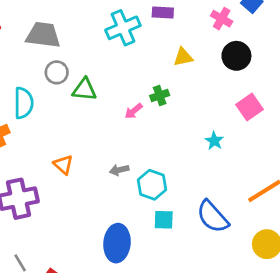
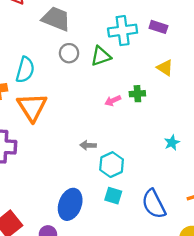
yellow triangle: (183, 57) -> (165, 68), turned 30
gray circle: (57, 72) -> (69, 53), moved
green triangle: (84, 90) -> (101, 56), moved, turned -40
orange triangle: (63, 165) -> (32, 107), moved, size x1.8

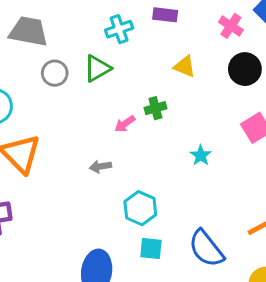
cyan cross: (123, 31) -> (119, 29), size x0.7
cyan star: (172, 143) -> (201, 155), moved
gray arrow: (88, 145) -> (100, 166), moved

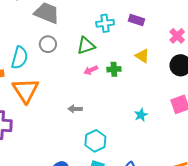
gray circle: (55, 73) -> (48, 44), moved
green cross: (155, 108) -> (114, 69), moved
pink arrow: (125, 124) -> (91, 70), moved

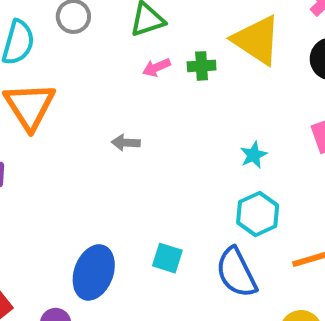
yellow triangle: (142, 56) -> (257, 40), size x1.8
cyan hexagon: (95, 141) -> (258, 214), moved

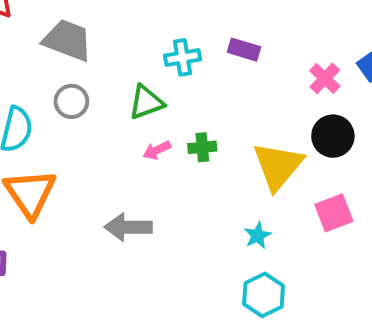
yellow triangle: (257, 40) -> (278, 166), moved, turned 38
gray arrow: (126, 143) -> (128, 227), size x1.6

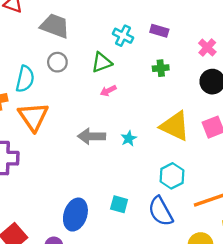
cyan cross: (183, 57) -> (123, 36), turned 36
green cross: (202, 147) -> (161, 68), moved
yellow triangle: (278, 166) -> (175, 126), moved, turned -44
cyan star: (258, 235) -> (129, 138), moved

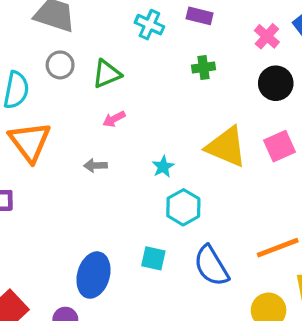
green triangle: (102, 62) -> (107, 74), moved
pink arrow: (108, 91) -> (114, 119), moved
gray arrow: (92, 136) -> (95, 165), moved, size x0.6
cyan hexagon: (172, 176) -> (183, 207), moved

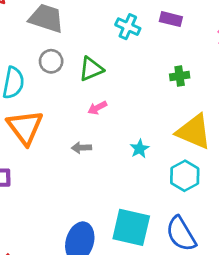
green cross: (203, 67) -> (180, 76), moved
cyan hexagon: (183, 207) -> (185, 176), moved
cyan square: (153, 258) -> (131, 227), size x1.8

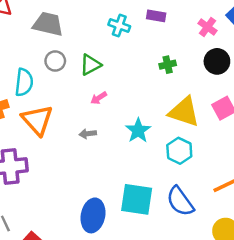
cyan star: (140, 149) -> (138, 130), size x1.5

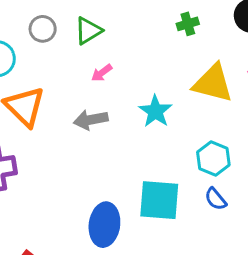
gray arrow: (88, 134) -> (91, 120), size x1.5
cyan hexagon: (179, 151) -> (213, 159), moved
blue semicircle: (180, 201) -> (216, 199), size x0.6

